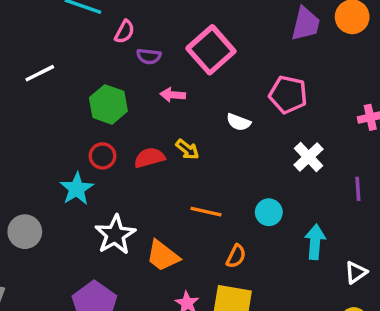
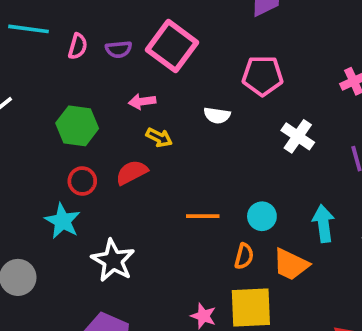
purple semicircle: (149, 56) -> (119, 49), moved
yellow arrow: (187, 149) -> (159, 137), moved
cyan circle: (269, 212) -> (262, 216), moved
orange trapezoid: (163, 256) -> (291, 264), moved

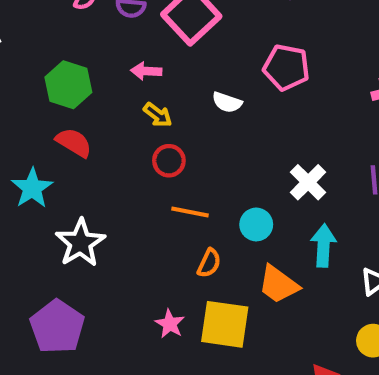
white cross: (298, 136) -> (308, 182), moved
red semicircle: (132, 172) -> (74, 143), moved, turned 48
red circle: (82, 181) -> (169, 161), moved
orange semicircle: (244, 256) -> (209, 263), moved

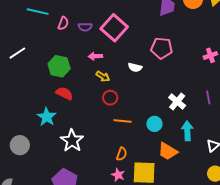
orange semicircle: (209, 263) -> (122, 154), moved

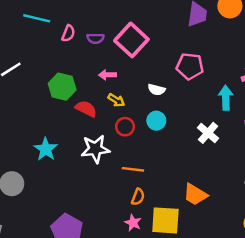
red semicircle: (64, 93) -> (86, 109), moved
orange line: (123, 121) -> (133, 169), moved
cyan circle: (154, 124) -> (156, 121), moved
cyan arrow: (187, 131) -> (226, 98), moved
white star: (72, 141) -> (95, 149), moved, turned 30

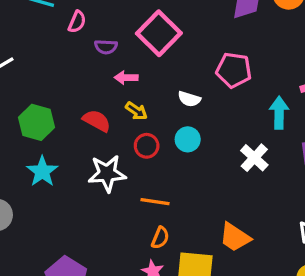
purple semicircle: (95, 38) -> (106, 47), moved
green hexagon: (62, 87) -> (37, 122), moved

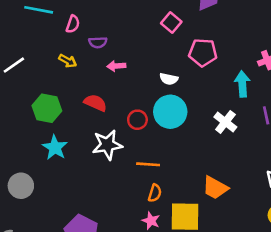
pink square: (159, 33) -> (171, 22), moved, size x0.6
yellow arrow: (136, 111) -> (68, 61), moved
cyan circle: (188, 139) -> (170, 112), size x1.6

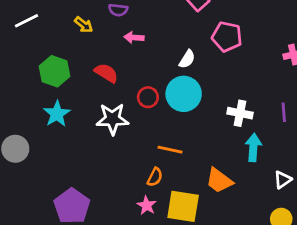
white semicircle: (169, 79) -> (187, 59), turned -78
cyan arrow: (242, 84) -> (253, 147), moved
white cross: (225, 122) -> (240, 113), turned -35
orange line: (148, 164) -> (170, 150), moved

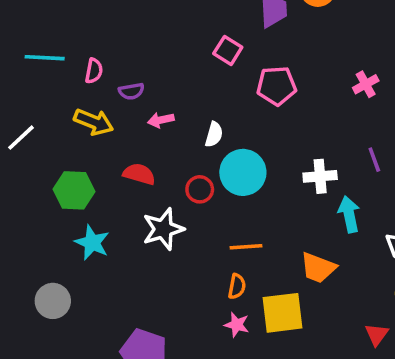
yellow arrow: (84, 25) -> (94, 122), size x1.5
white semicircle: (187, 59) -> (214, 134), moved

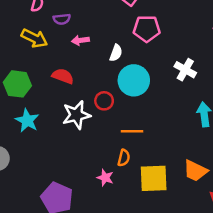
pink pentagon: (276, 86) -> (147, 29), moved
white cross: (320, 176) -> (185, 70), moved, turned 30
red circle: (200, 189) -> (104, 101), moved
orange trapezoid: (318, 268) -> (195, 171), moved
pink star: (237, 325) -> (105, 178), moved

